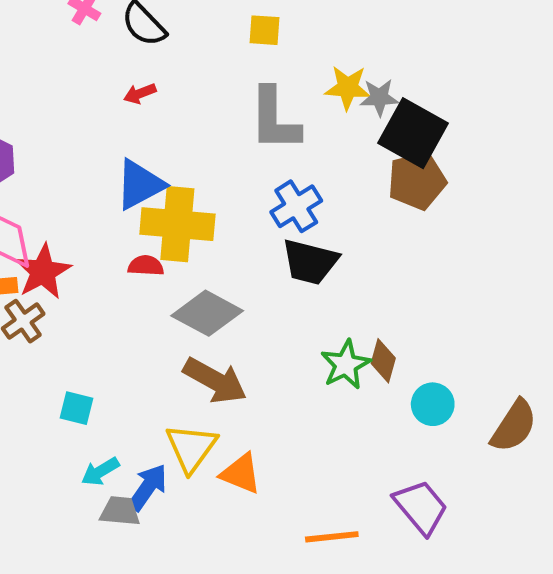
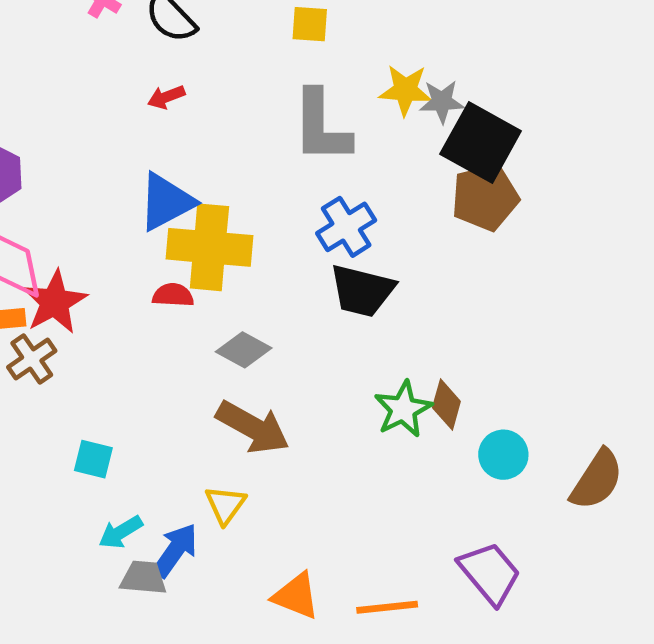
gray diamond: (207, 313) -> (244, 350), size x0.7
yellow triangle: (191, 448) -> (225, 505), size x0.7
orange triangle: (241, 473) -> (296, 596), moved

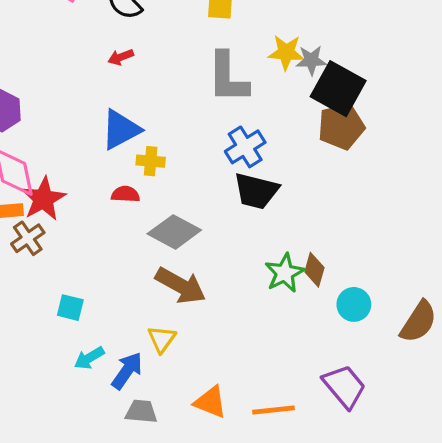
yellow cross: (209, 247) -> (151, 161), size x0.5
gray diamond: (244, 350) -> (174, 232), size x1.4
gray trapezoid: (143, 578) -> (141, 412), moved

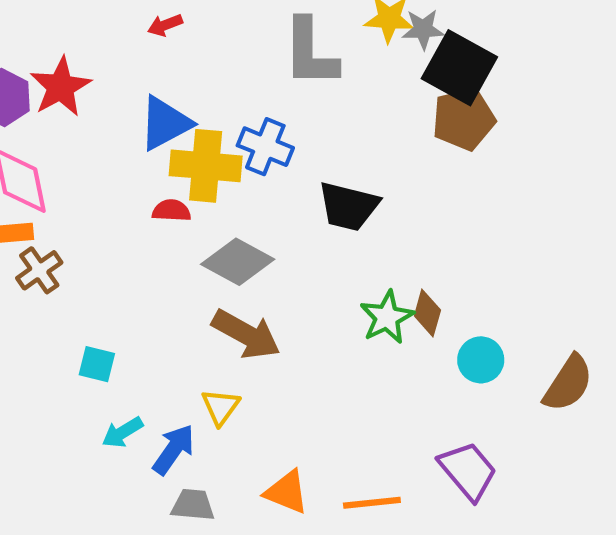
blue cross: (245, 147) -> (265, 147), moved, turned -36
yellow cross: (151, 161) -> (206, 166), size x1.8
red star: (44, 199) -> (61, 87), moved

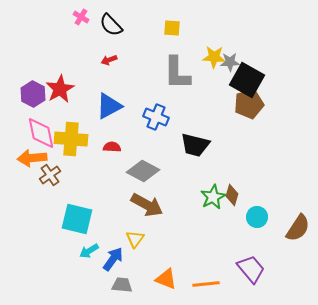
yellow cross: (206, 166) -> (71, 139), moved
cyan square: (97, 364) -> (77, 219), size x1.8

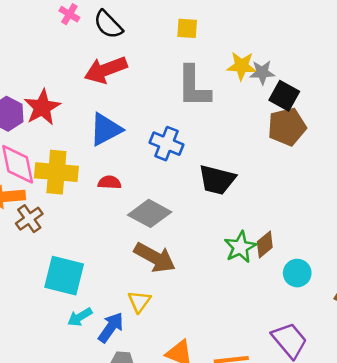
red arrow: (109, 60) -> (106, 70), size x2.0
black square: (247, 80) -> (284, 96), size x0.7
brown diamond: (232, 195) -> (265, 245), turned 35

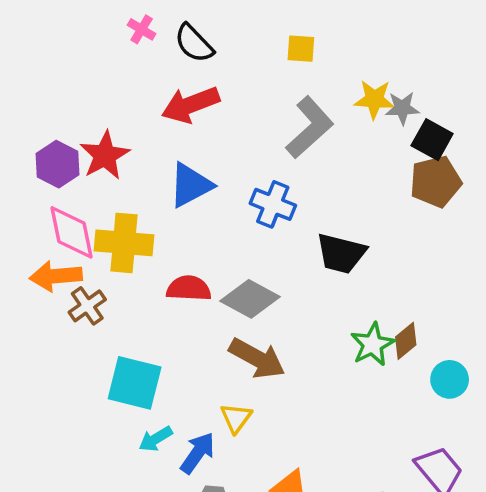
gray L-shape: (194, 87) -> (310, 127), turned -132
red semicircle: (110, 182) -> (189, 288), moved, size x1.4

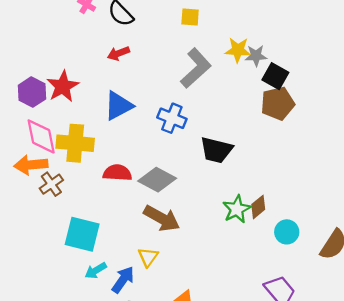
red arrow: (191, 105) -> (118, 53), size x0.6

